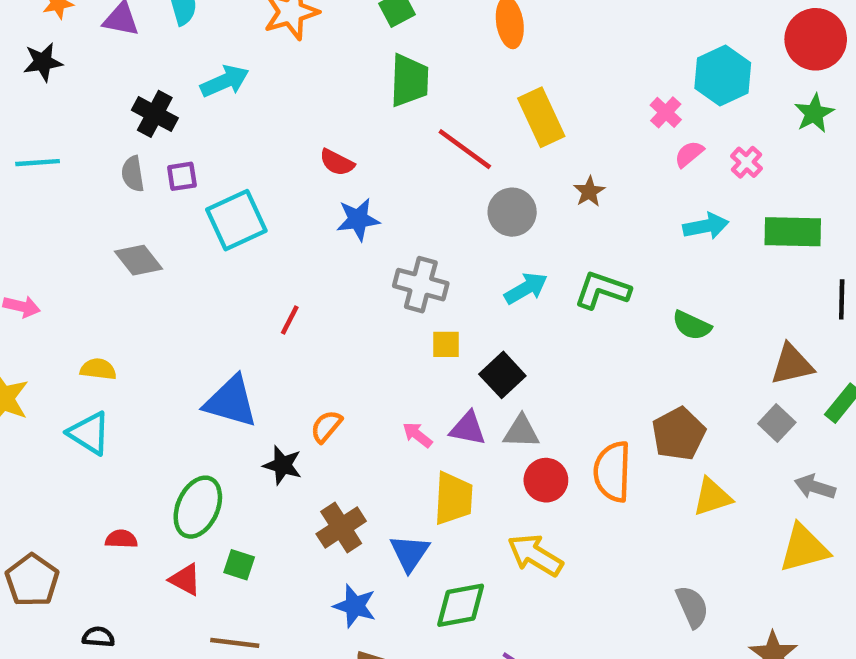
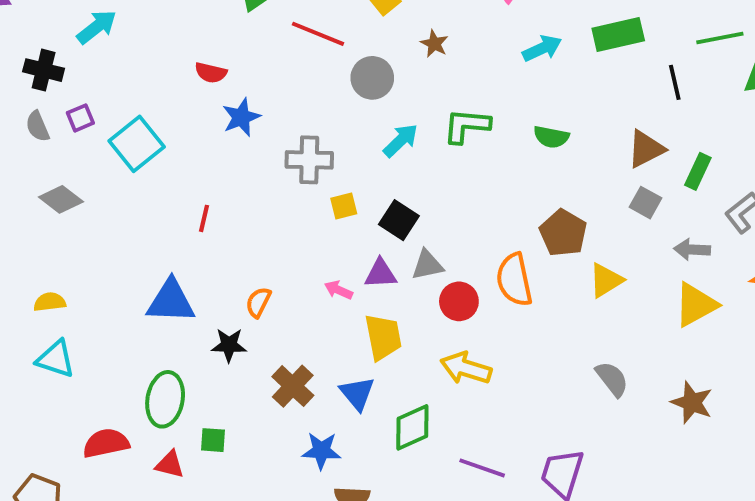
red semicircle: (121, 539) -> (106, 443), size x1.6

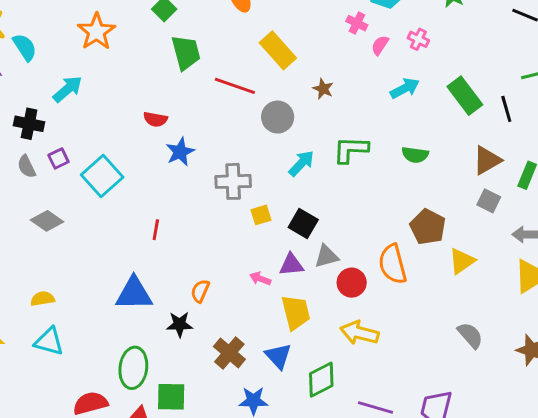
green rectangle: (618, 35) -> (465, 96), moved, turned 69
green square: (213, 440) -> (171, 397), size x1.5

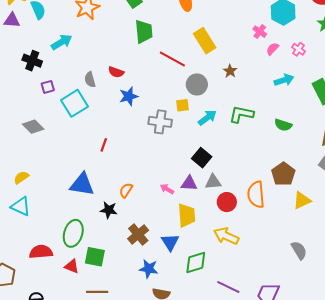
gray semicircle: (27, 167) -> (90, 80), moved
yellow square: (261, 215) -> (182, 105), moved
yellow semicircle: (42, 299) -> (21, 177), turned -35

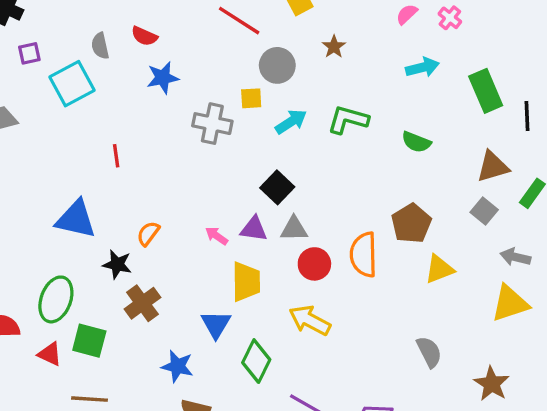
red line: (104, 145) -> (116, 156), turned -32
brown cross: (138, 234) -> (142, 303), moved
green diamond: (196, 262) -> (256, 361), turned -50

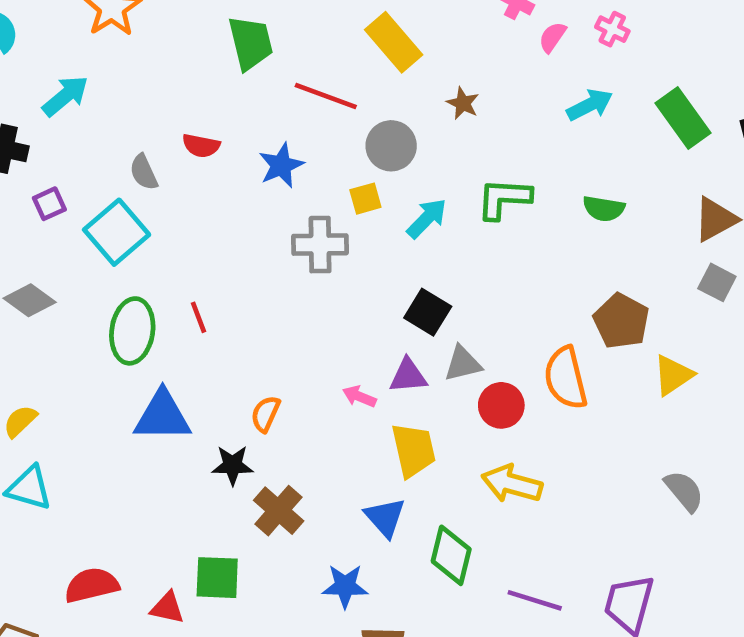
blue star: (163, 78) -> (281, 165), moved
green ellipse: (56, 299) -> (132, 331), moved

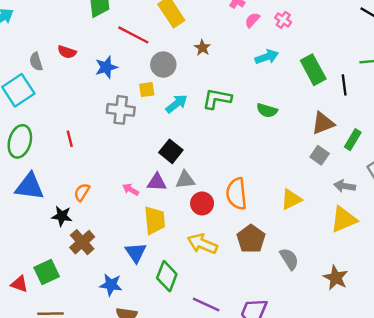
red line: (198, 317) -> (70, 139), moved
brown pentagon: (621, 321) -> (251, 239), moved
green square: (217, 578) -> (47, 272), turned -35

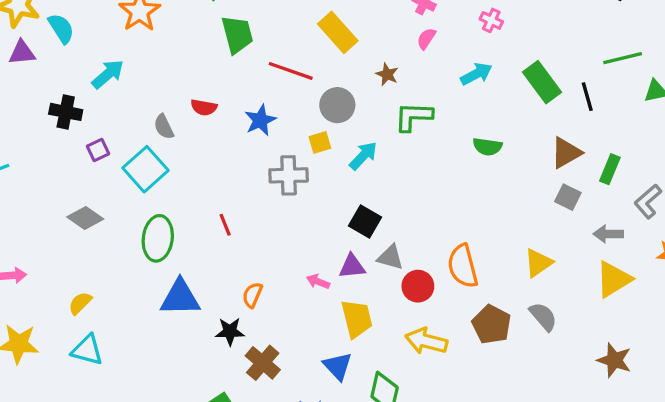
pink semicircle: (252, 20) -> (426, 39), moved
green L-shape: (217, 99) -> (413, 117), moved
gray triangle: (185, 180) -> (390, 257), turned 30
gray semicircle: (289, 259) -> (543, 317), moved

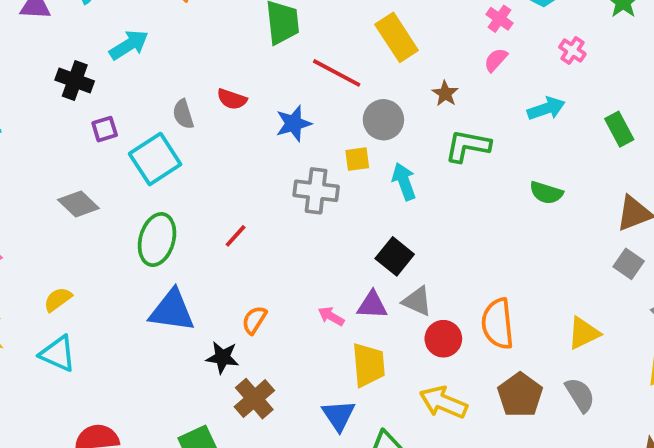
green rectangle: (542, 82) -> (619, 129), size x0.7
cyan arrow: (363, 156) -> (404, 181), turned -72
red line: (225, 225) -> (236, 236), turned 55

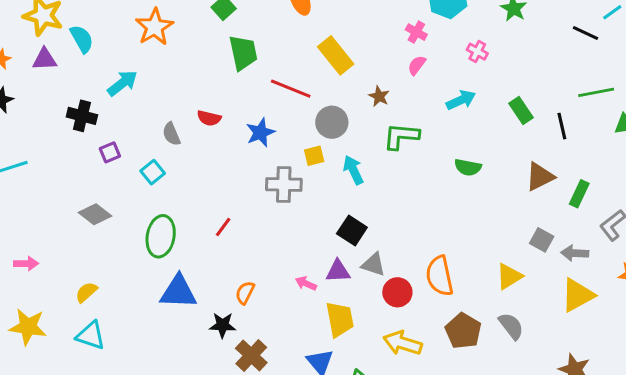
cyan square: (155, 159) -> (153, 172), size x0.6
gray square: (629, 264) -> (542, 240), moved

